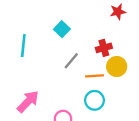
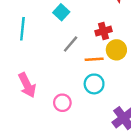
pink arrow: (28, 101) -> (27, 85), turned 110

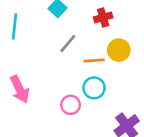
red cross: (103, 31) -> (103, 17), moved
pink circle: (62, 103) -> (71, 105), moved

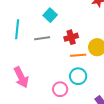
red cross: (103, 17) -> (71, 37), moved
gray line: (68, 44) -> (42, 38), moved, turned 42

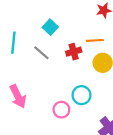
gray line: (42, 38) -> (41, 53), turned 49
orange line: (78, 55) -> (95, 40), moved

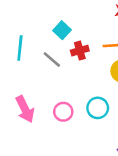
red cross: (74, 52) -> (80, 51), moved
pink circle: (61, 110) -> (63, 112), moved

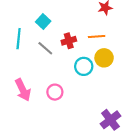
cyan square: (62, 30) -> (43, 22), moved
cyan circle: (98, 108) -> (84, 66), moved

